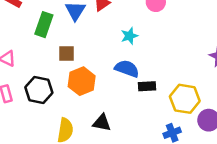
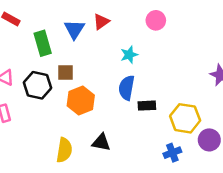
green rectangle: (44, 25) -> (43, 43), turned -35
blue semicircle: (127, 69) -> (127, 88), turned -100
black hexagon: (39, 90) -> (38, 85), moved

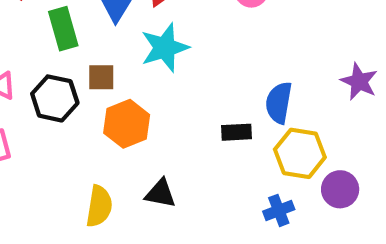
cyan star: (129, 55) -> (165, 48), moved, size x1.6
blue semicircle: (127, 88) -> (279, 103), moved

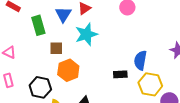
black hexagon: (55, 98) -> (40, 87), moved

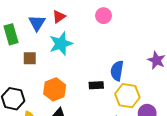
orange hexagon: (68, 70) -> (55, 89), moved

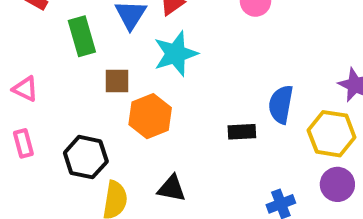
orange hexagon: (55, 89) -> (150, 116), moved
yellow hexagon: (127, 96) -> (332, 134), moved

